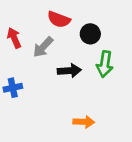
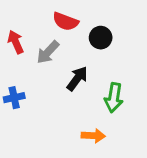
green arrow: (105, 64) -> (114, 98), moved
black arrow: (69, 71) -> (77, 79), turned -50

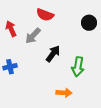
black circle: (101, 38) -> (89, 23), moved

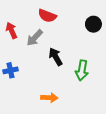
black arrow: (53, 54) -> (56, 57), turned -66
orange arrow: (64, 93) -> (49, 98), moved

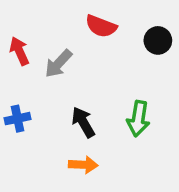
red semicircle: (47, 16) -> (101, 26), moved
black arrow: (56, 57) -> (83, 122), moved

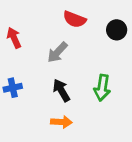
gray arrow: (58, 64) -> (57, 52), moved

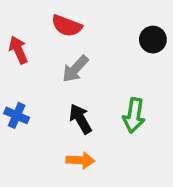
red semicircle: (75, 19) -> (67, 26), moved
blue cross: (13, 88) -> (17, 115), turned 36

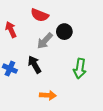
black circle: (153, 40) -> (64, 32), moved
black arrow: (80, 119) -> (35, 64), moved

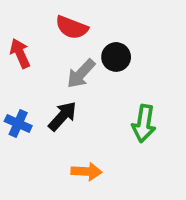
black arrow: (35, 64) -> (63, 116), turned 72

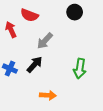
red semicircle: (72, 27) -> (29, 15), moved
black circle: (116, 57) -> (75, 12), moved

